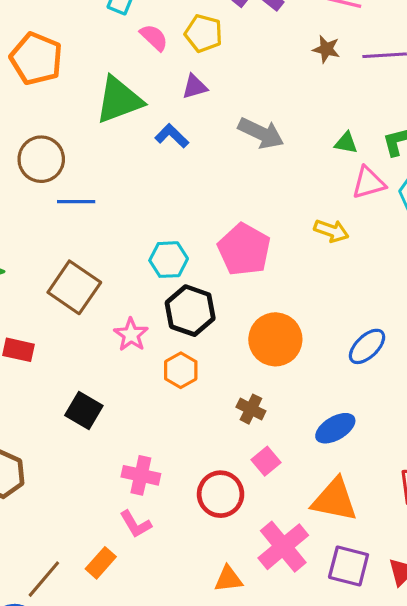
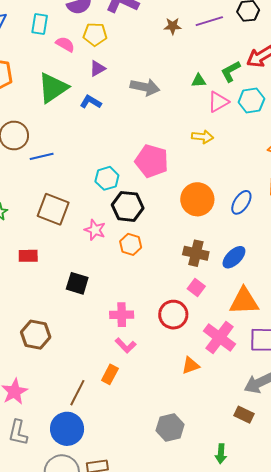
orange circle: (275, 339) -> (197, 199), moved
brown cross: (251, 409) -> (196, 253), moved, size x1.4

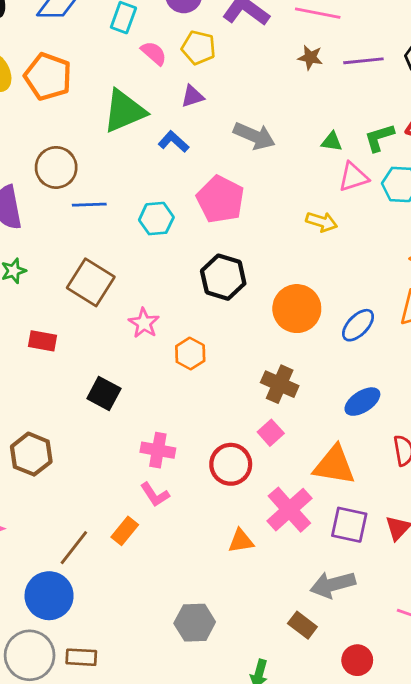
pink pentagon: (152, 161) -> (220, 199), moved
cyan hexagon: (107, 178) -> (156, 219), moved
black hexagon: (128, 206) -> (223, 277), moved
blue ellipse: (234, 257) -> (362, 402), moved

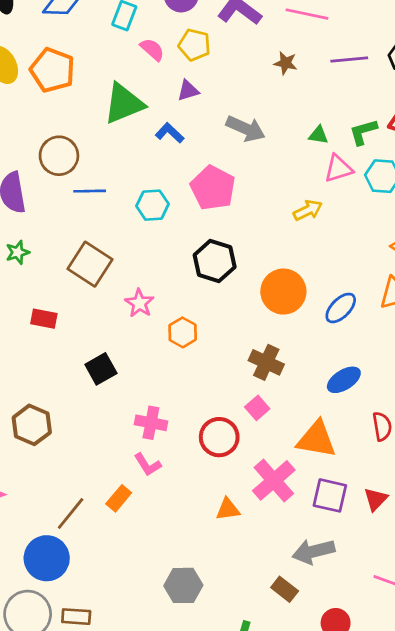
brown star: (310, 57) -> (285, 63), moved
yellow arrow: (322, 222) -> (308, 210), turned -44
black square: (104, 394) -> (101, 369), turned 32

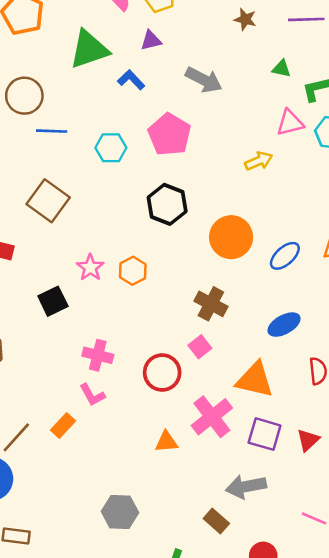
green triangle: (318, 135) -> (282, 69), moved
pink star: (139, 303) -> (90, 268), moved

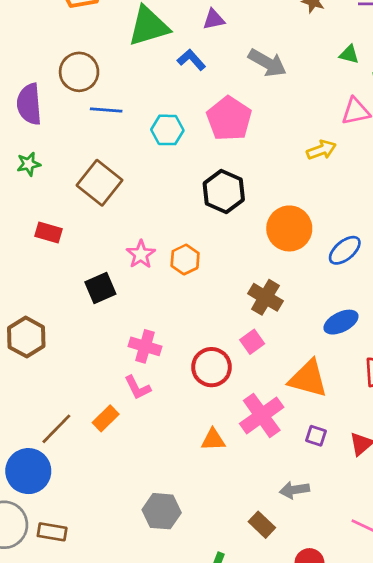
purple square: (265, 434) -> (316, 436), size x0.6
gray arrow: (246, 487) -> (294, 490), size x0.7

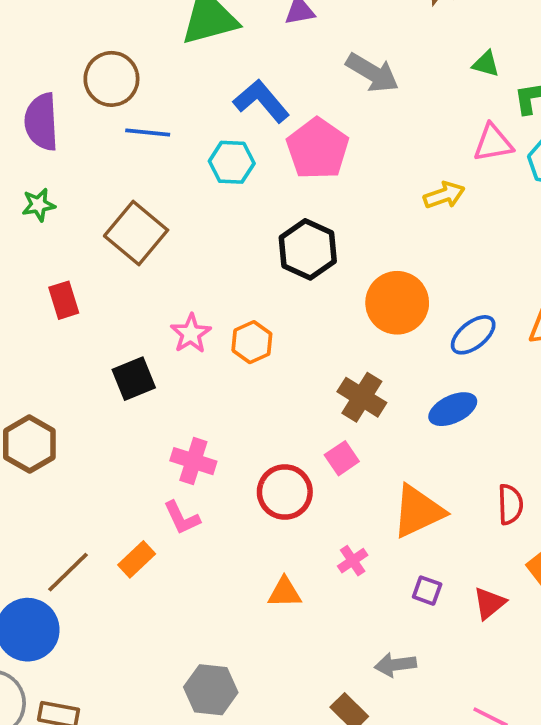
blue L-shape: (191, 60) -> (261, 101), moved, size x1.4
red rectangle: (49, 232) -> (64, 300), turned 55
blue ellipse: (341, 322) -> (453, 409), moved
orange triangle: (308, 379) -> (418, 511), turned -42
pink cross: (262, 415) -> (353, 561), size x0.5

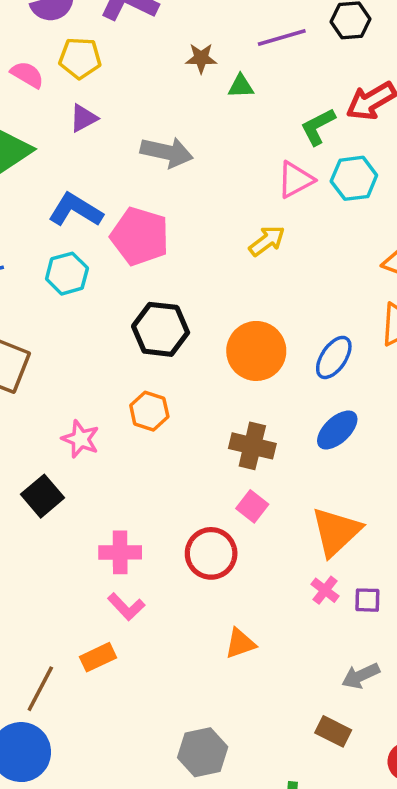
green triangle: (486, 64) -> (241, 86), moved
orange hexagon: (252, 342) -> (149, 411), moved
orange rectangle: (137, 559) -> (98, 657), turned 36
pink cross: (353, 561) -> (325, 590), moved

